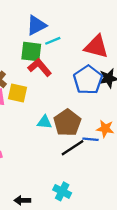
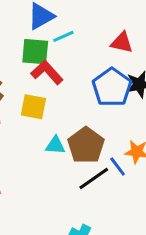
red triangle: (96, 47) -> (122, 43), size x0.7
yellow square: (17, 93) -> (33, 107), moved
blue line: (91, 139) -> (118, 167), turned 49

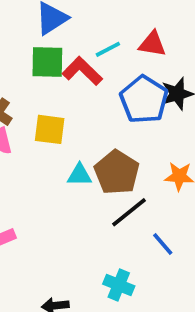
cyan line: (63, 36) -> (108, 49), moved
red L-shape: (47, 72) -> (82, 71), moved
blue line: (118, 167) -> (163, 244), moved

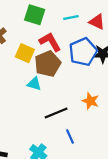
red L-shape: (82, 71) -> (50, 42), moved
brown pentagon: (117, 172) -> (48, 64), moved

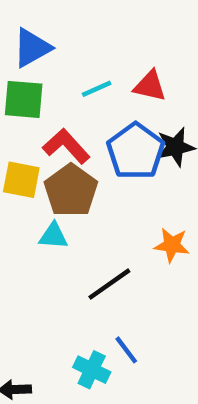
blue line: (70, 137) -> (126, 350), moved

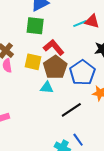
cyan line: (97, 89) -> (80, 24), moved
blue pentagon: (136, 151) -> (82, 73), moved

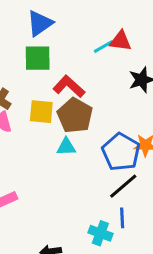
blue pentagon: (82, 73) -> (121, 152), moved
black line: (71, 110) -> (123, 186), moved
blue line: (78, 140) -> (122, 218), turned 40

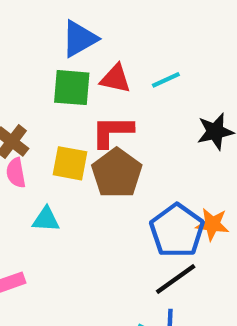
red triangle: (121, 41) -> (115, 79), moved
red L-shape: (69, 86) -> (112, 131), turned -48
cyan triangle: (66, 147) -> (46, 219), moved

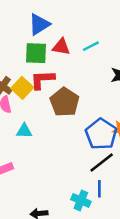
red L-shape: (112, 131) -> (42, 80), moved
yellow square: (70, 163) -> (22, 88), moved, turned 35

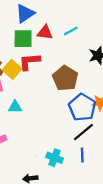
brown pentagon: (64, 102) -> (65, 78), moved
cyan cross: (81, 200) -> (55, 158), moved

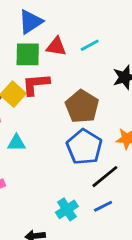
blue pentagon: (82, 107) -> (84, 147), moved
blue line: (82, 155) -> (103, 206), turned 64
cyan cross: (55, 158) -> (67, 209), turned 35

